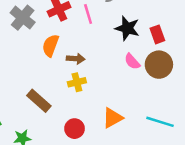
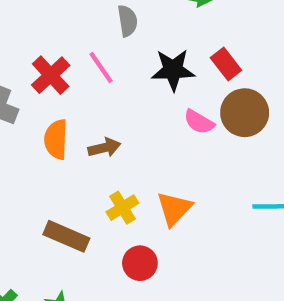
yellow cross: (77, 82) -> (122, 208), moved
orange triangle: (113, 118) -> (174, 209), moved

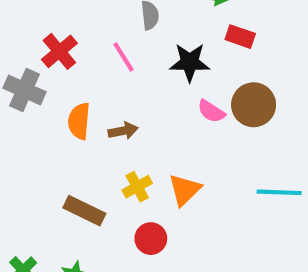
red rectangle: (226, 64) -> (240, 37), moved, turned -36
red cross: (51, 75) -> (59, 51), moved

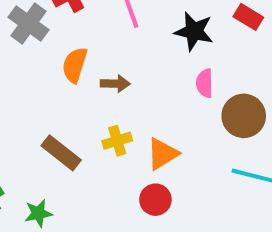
brown circle: (254, 105) -> (244, 116), moved
pink semicircle: (211, 111) -> (205, 83), turned 44
red circle: (151, 239) -> (155, 200), moved

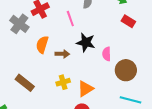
black star: (194, 31) -> (86, 42), moved
brown rectangle: (61, 153) -> (25, 83), moved

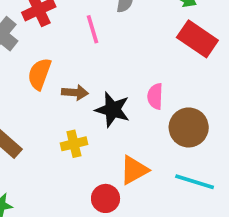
red rectangle: (128, 21) -> (197, 39), size x1.5
black star: (86, 42) -> (113, 110), moved
orange triangle: (86, 89) -> (134, 170), moved

